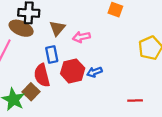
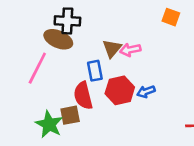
brown triangle: (57, 28) -> (112, 48), moved
brown square: (31, 92) -> (70, 115), turned 35

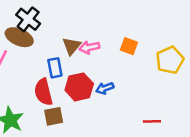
orange square: (171, 17) -> (129, 46), moved
black cross: (67, 21) -> (28, 19), turned 35
brown square: (70, 115) -> (54, 116), moved

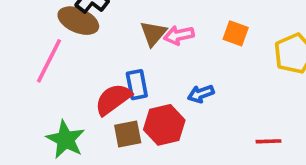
blue rectangle: (55, 68) -> (137, 85), moved
red hexagon: (79, 87) -> (164, 125), moved
red semicircle: (43, 92) -> (113, 99), turned 68

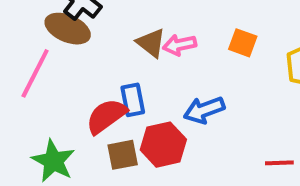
brown triangle: (153, 33) -> (151, 43), turned -32
blue arrow: (201, 94) -> (204, 110), size x1.4

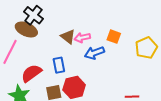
blue arrow: (204, 110) -> (94, 53), moved
red semicircle: (106, 116) -> (31, 73), moved

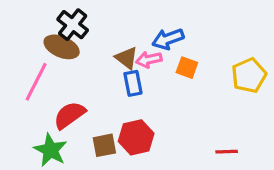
orange square: (114, 37) -> (187, 68), moved
blue arrow: (94, 53) -> (168, 39), moved
blue rectangle: (59, 65) -> (133, 83), moved

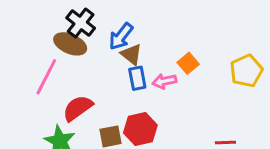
blue arrow: (168, 39) -> (121, 36), moved, turned -32
pink arrow: (149, 60) -> (164, 81), moved
orange square: (187, 68) -> (188, 63), turned 30

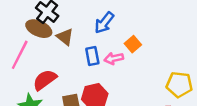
blue arrow: (121, 36) -> (104, 23), moved
brown triangle: (131, 54) -> (65, 37), moved
yellow pentagon: (246, 71) -> (179, 85), moved, turned 30

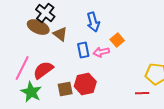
blue arrow: (104, 23) -> (93, 22), turned -54
pink line: (20, 55) -> (22, 68), moved

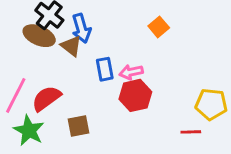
blue arrow: (93, 22) -> (81, 28), moved
orange square: (117, 40) -> (159, 27), moved
red hexagon: (85, 84) -> (135, 95), moved

